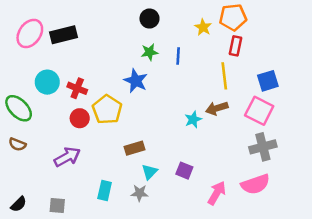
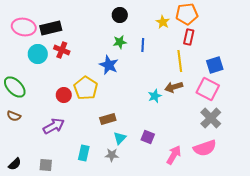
pink ellipse: (30, 33) -> (24, 27), turned 65
cyan circle: (47, 82) -> (38, 54), moved
red cross: (77, 88) -> (62, 50), moved
gray cross: (263, 147) -> (211, 118), turned -30

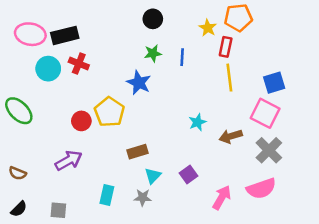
red rectangle: (189, 37) -> (226, 47), moved
brown arrow: (174, 87) -> (231, 136), moved
brown semicircle: (14, 116) -> (18, 173), moved
purple square: (148, 137) -> (189, 175), turned 32

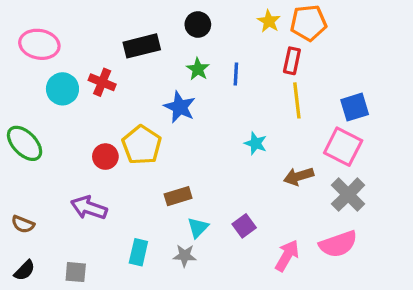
yellow star: (208, 28) -> (269, 21), moved
black rectangle: (65, 35) -> (142, 46), moved
green star: (153, 53) -> (198, 69), turned -30
cyan star: (197, 122) -> (256, 143), moved, turned -30
purple arrow: (69, 160) -> (89, 208), turned -132

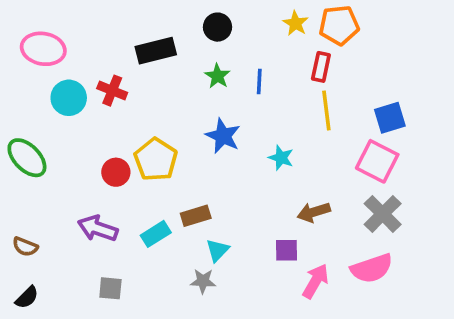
blue star: (180, 107) -> (223, 136), moved
brown arrow: (299, 176) -> (314, 212), moved
purple square: (244, 226) -> (286, 250), moved, turned 35
cyan rectangle: (138, 252) -> (156, 234), moved, turned 45
gray square: (76, 272) -> (110, 288), moved

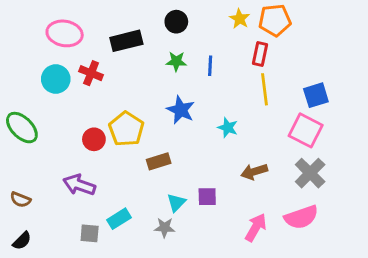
pink ellipse: (43, 49) -> (65, 33), moved
green star: (217, 76) -> (176, 61), turned -30
brown rectangle: (196, 216) -> (159, 161), moved
cyan rectangle: (156, 234) -> (119, 219), moved
purple square: (286, 250) -> (207, 197), moved

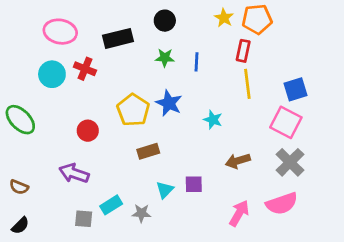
yellow pentagon: (126, 129) -> (133, 110), moved
gray star: (165, 228) -> (141, 213), moved

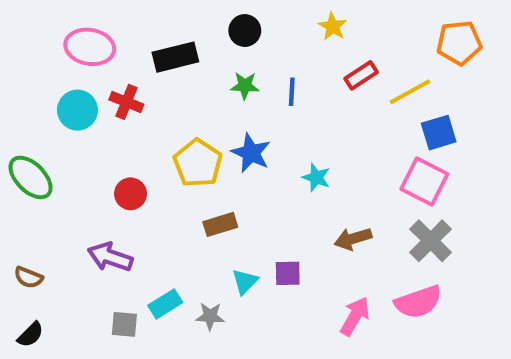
orange pentagon: (257, 19) -> (459, 43), moved
red rectangle: (243, 51) -> (361, 75), turned 45
yellow line: (247, 84) -> (410, 92), moved, turned 68

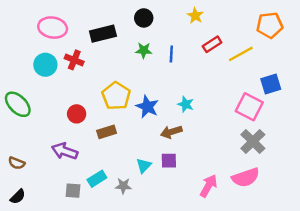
blue square: (439, 133) -> (271, 84), moved
blue star: (251, 153) -> (147, 107), moved
brown rectangle: (220, 224) -> (107, 132), moved
brown arrow: (353, 239) -> (171, 132), moved

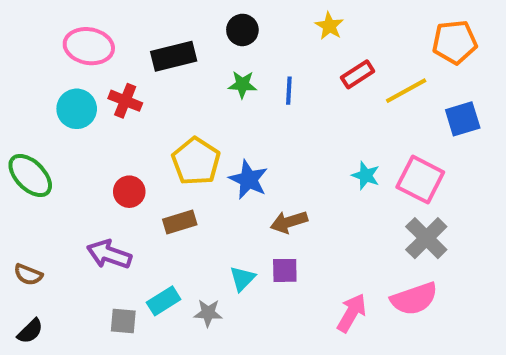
blue square: (271, 84) -> (463, 119), moved
cyan star: (186, 104) -> (366, 175), moved

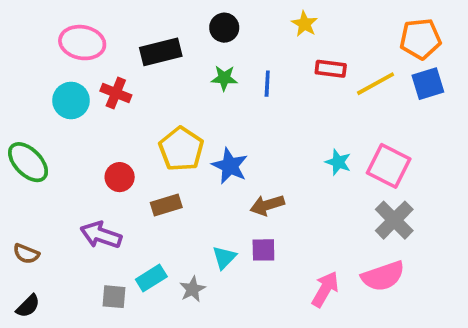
red rectangle: (358, 74) -> (331, 69), turned 40
blue square: (463, 119) -> (428, 84), moved
gray star: (208, 313) -> (192, 289), turned -30

